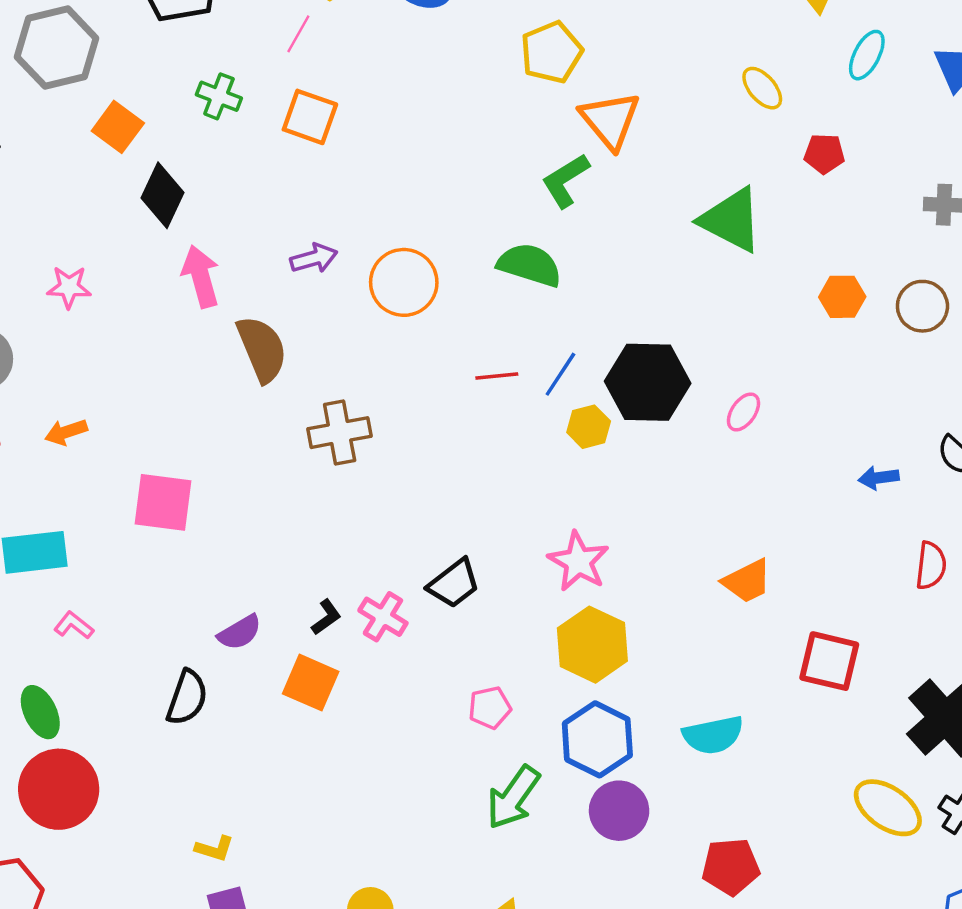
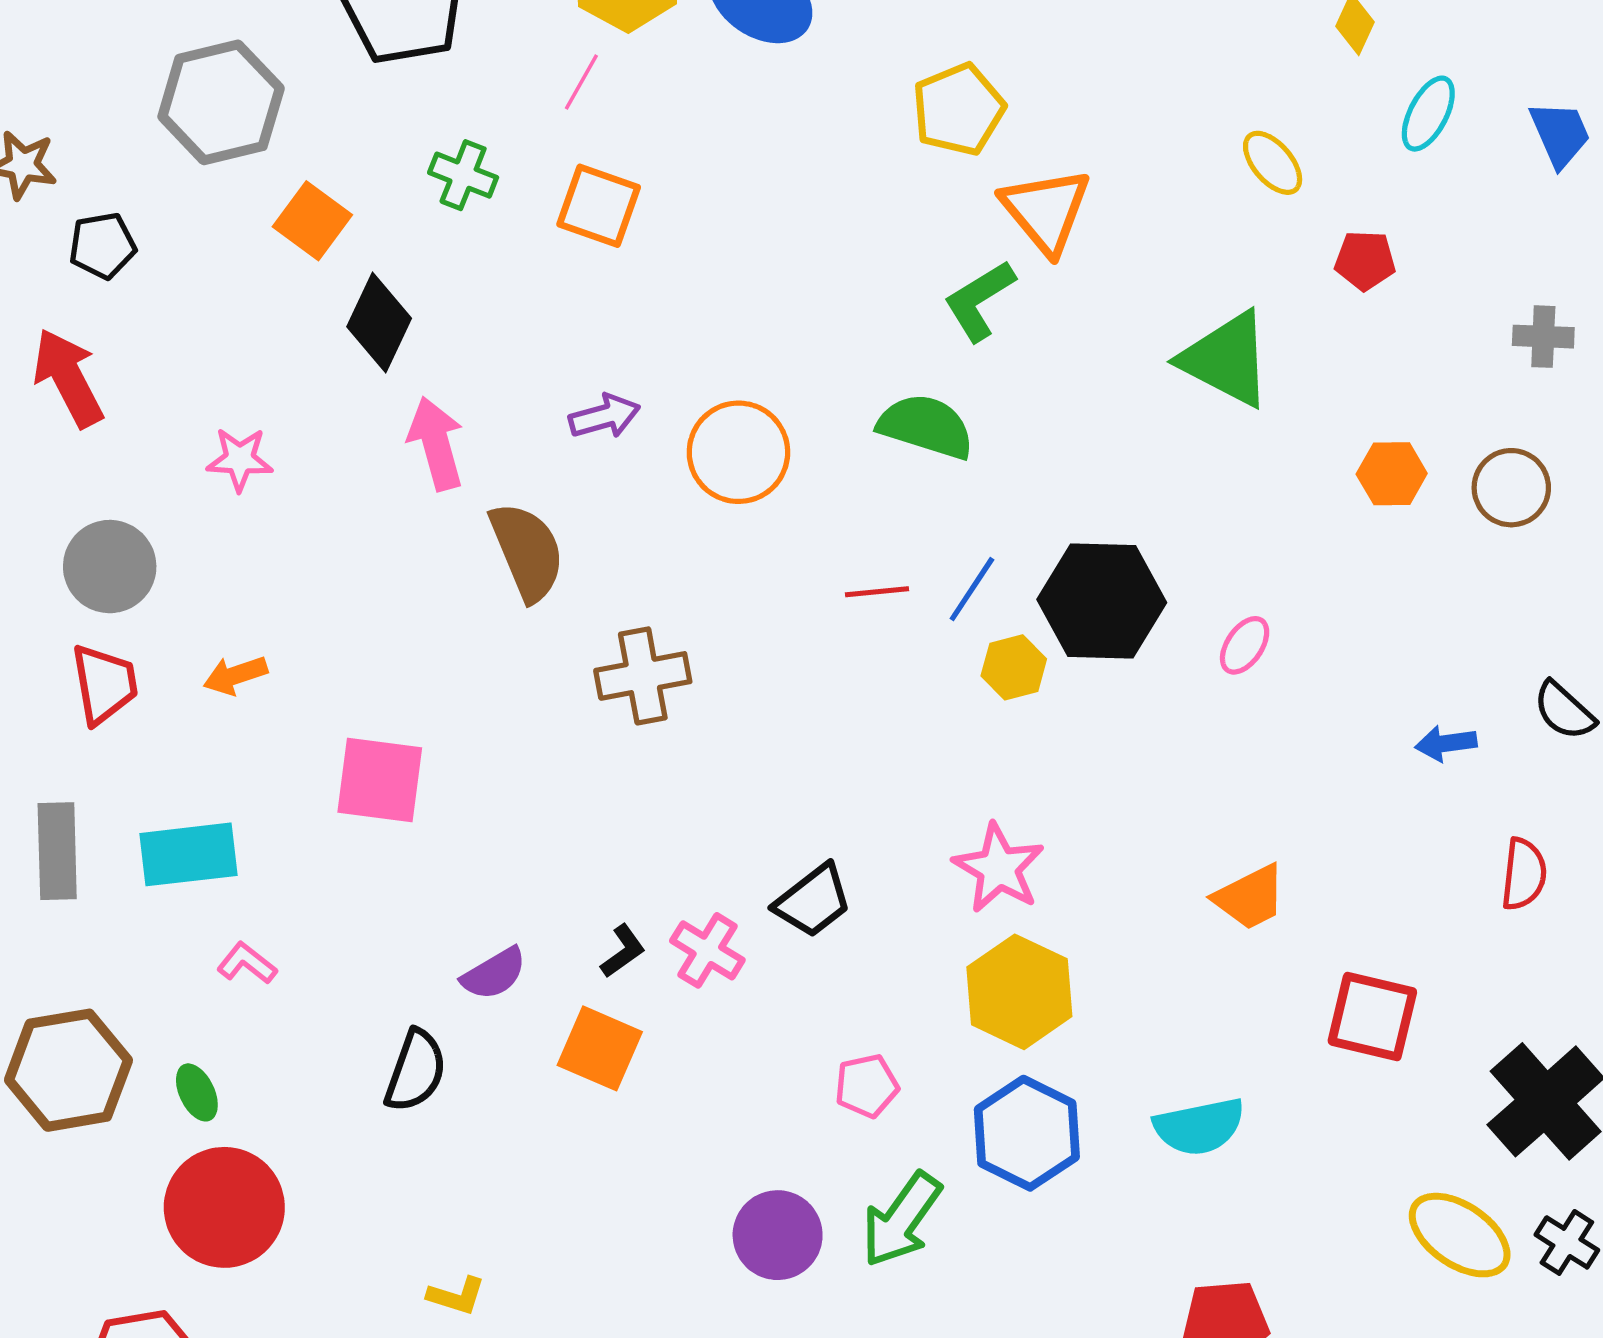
green ellipse: (40, 712) -> (197, 1092), size x0.7
purple circle: (619, 811) -> (778, 1235), moved

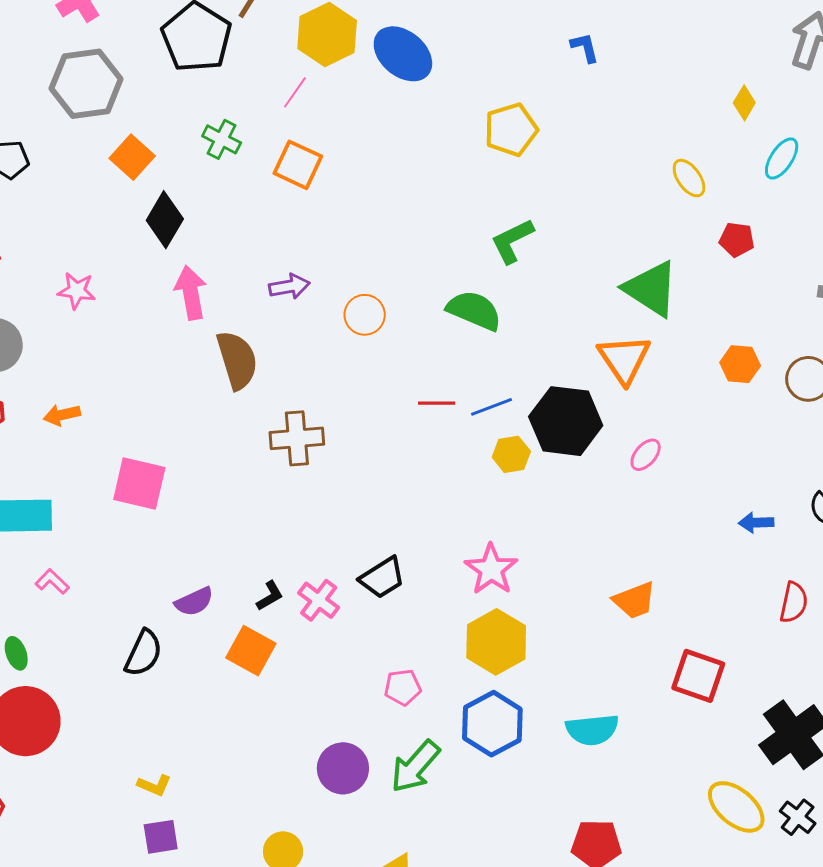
orange triangle: (1046, 211) -> (624, 359), moved
orange circle: (738, 452) -> (365, 315), size x0.7
blue line: (972, 589) -> (492, 407), turned 30

